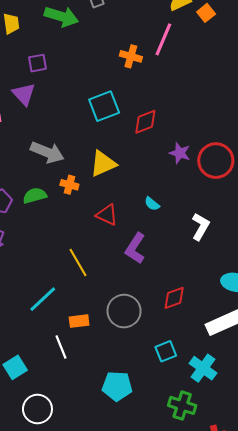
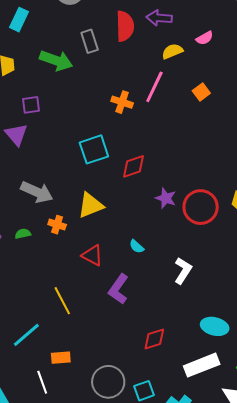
orange square: (206, 13) -> (201, 92), moved
green semicircle: (35, 196) -> (23, 234), size x0.7
gray circle: (124, 311) -> (108, 382), moved

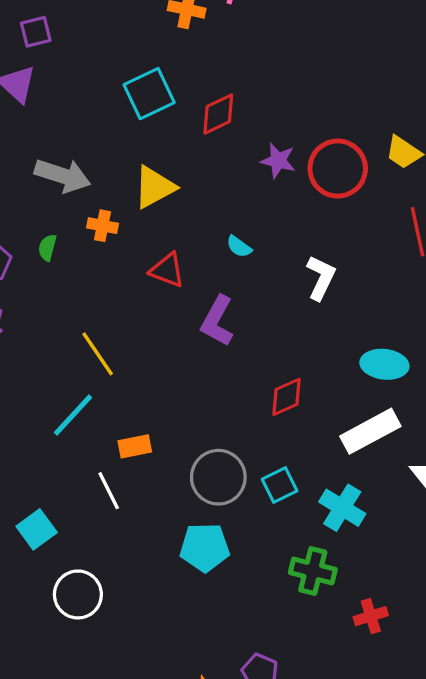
green semicircle: (23, 234) -> (47, 248), turned -56
yellow line: (62, 301) -> (98, 354), moved

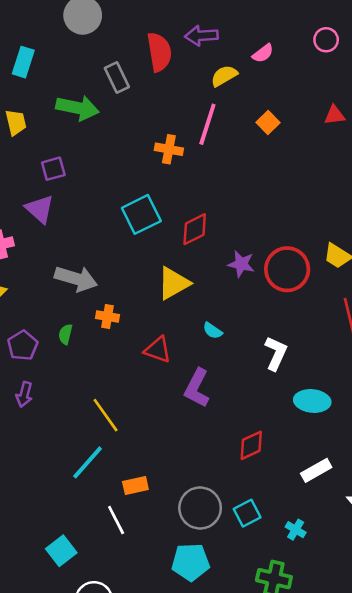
yellow triangle: (154, 187) -> (174, 283), moved
cyan ellipse: (384, 364) -> (312, 401), moved
white rectangle: (370, 431) -> (316, 470), size x0.7
cyan cross: (342, 508) -> (296, 530), size x0.6

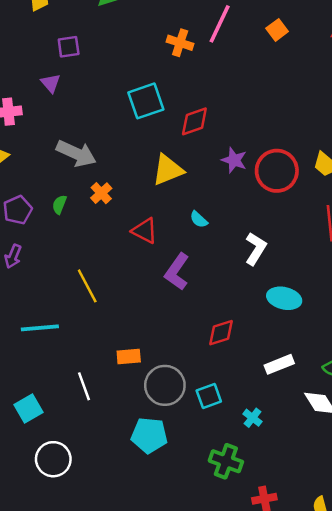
purple triangle: (40, 209) -> (51, 83), size x0.7
orange cross: (107, 317) -> (101, 193), turned 30
cyan line: (88, 462) -> (40, 328), moved, turned 36
orange rectangle: (135, 485) -> (129, 357), moved

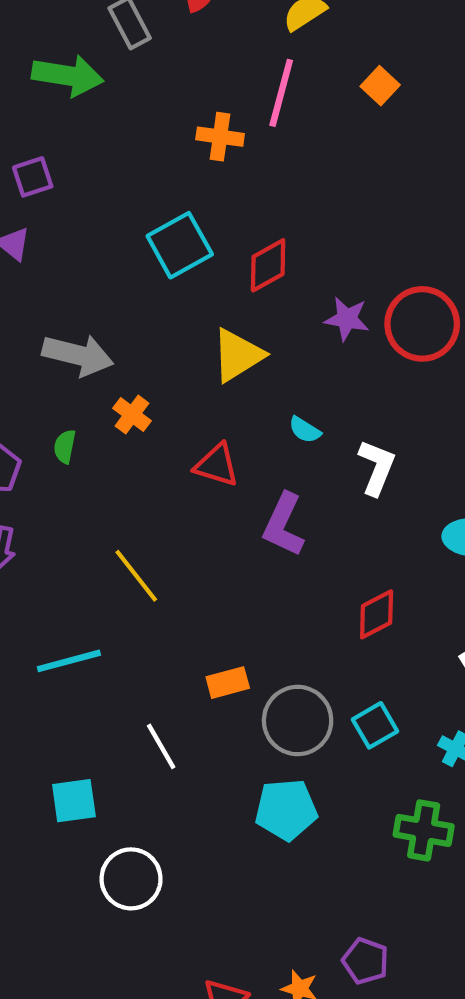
white L-shape: (256, 249) -> (377, 467), moved
cyan square: (29, 408) -> (74, 801), turned 32

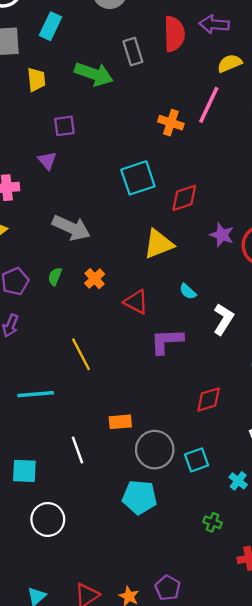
orange cross: (132, 415) -> (95, 279), moved
purple L-shape: (284, 525) -> (167, 341), turned 52
green cross: (424, 830) -> (213, 522), size x0.6

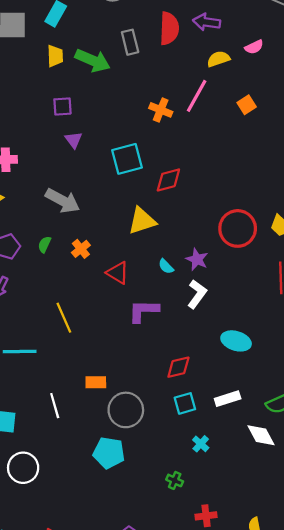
yellow trapezoid: (36, 80) -> (55, 56), moved
purple triangle: (47, 161) -> (73, 140), moved
purple star: (222, 235) -> (197, 259), moved
cyan square: (197, 460) -> (185, 403), moved

